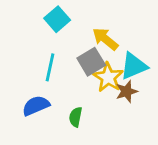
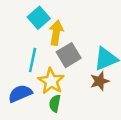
yellow arrow: (105, 39) -> (56, 33), moved, turned 60
yellow star: (108, 77) -> (51, 81), moved

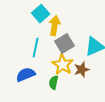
yellow star: (51, 81) -> (63, 65), moved
brown star: (100, 81) -> (82, 70), moved

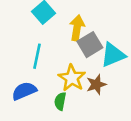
yellow arrow: (55, 26) -> (77, 28), moved
gray square: (65, 44) -> (90, 45), moved

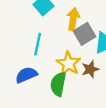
green semicircle: (60, 101) -> (58, 84), size x1.5

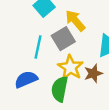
yellow arrow: (73, 19) -> (75, 21), turned -50
gray square: (85, 34) -> (63, 39), moved

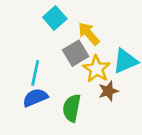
cyan line: (38, 47) -> (35, 73), moved
yellow star: (70, 67) -> (97, 69), moved

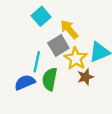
cyan line: (35, 73) -> (37, 62), moved
green semicircle: (72, 108) -> (50, 79), moved

